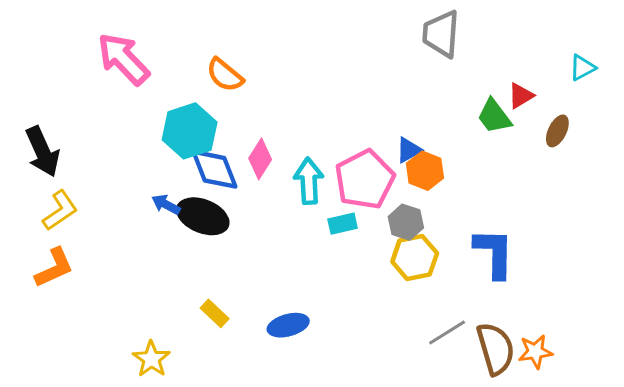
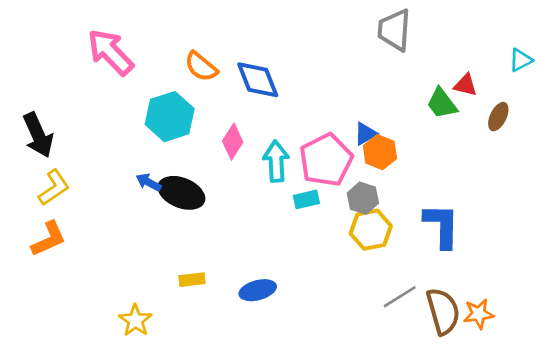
red triangle: (521, 96) -> (465, 85), turned 45
blue diamond: (215, 169) -> (258, 80), moved
yellow rectangle: (215, 313) -> (192, 280), turned -50

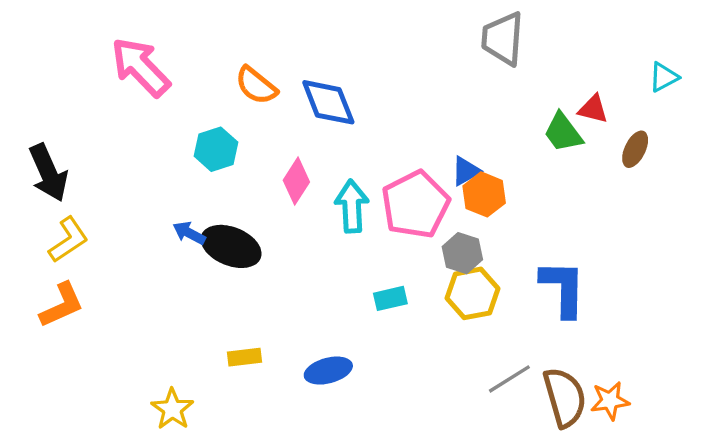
cyan hexagon: (170, 117) -> (216, 149), size x0.7
cyan rectangle: (306, 199) -> (390, 298), moved

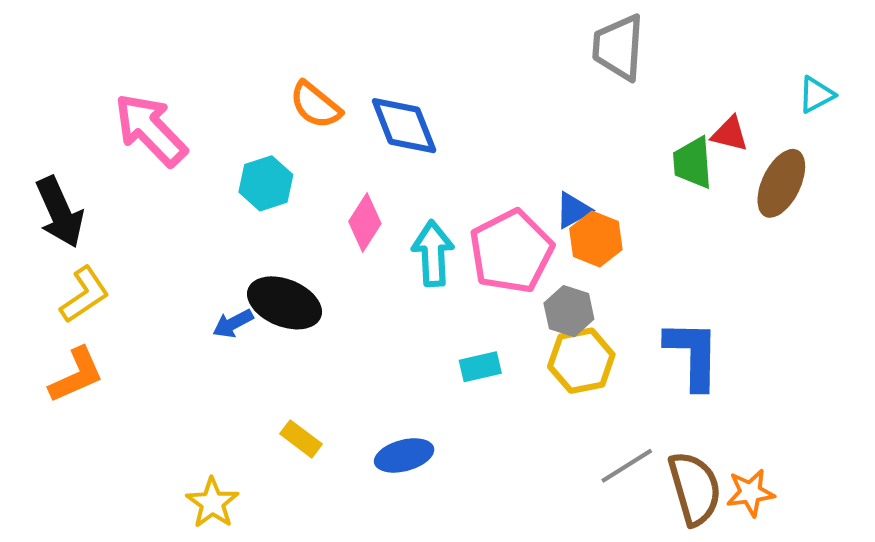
pink arrow: (141, 67) -> (150, 130), moved
green trapezoid: (563, 132) -> (693, 163), turned 33
brown ellipse: (635, 149) -> (781, 183), size x1.5
blue arrow: (189, 233) -> (233, 324), moved, turned -56
yellow rectangle: (244, 357) -> (301, 439), turned 44

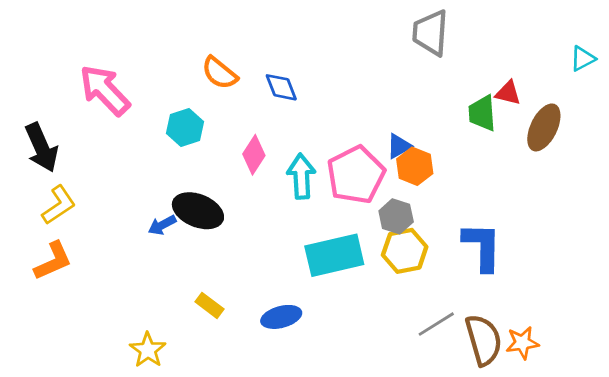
cyan triangle: (816, 95) -> (583, 59), moved
blue diamond: (404, 126) -> (281, 87), size x0.7
cyan rectangle: (480, 367) -> (334, 255), size x2.0

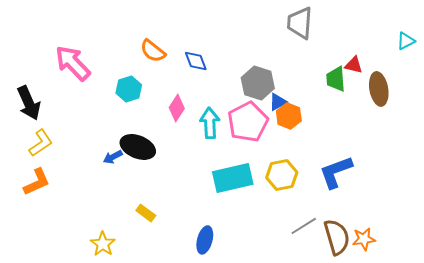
brown ellipse: (544, 127) -> (379, 89), turned -36
gray hexagon: (396, 216) -> (258, 83), moved, size x1.4
blue L-shape: (482, 247) -> (336, 172), turned -111
blue ellipse: (281, 317) -> (205, 240), moved, turned -60

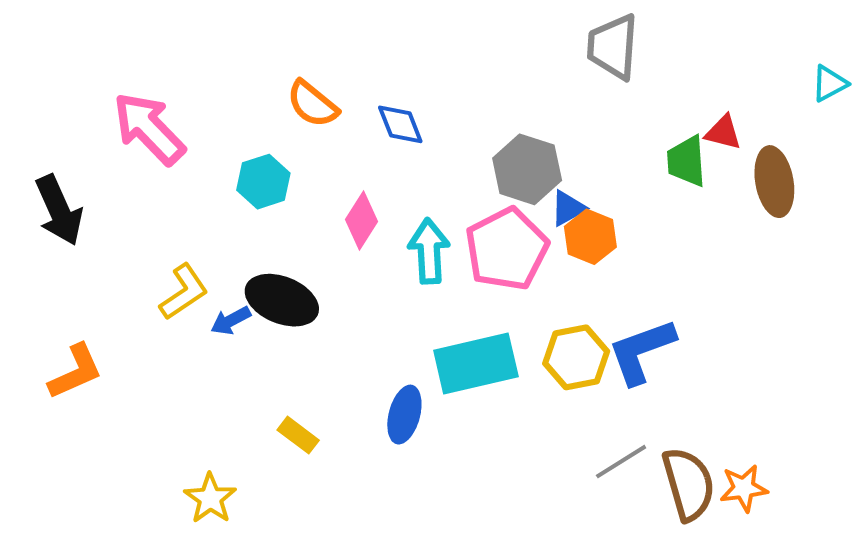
yellow L-shape: (41, 143) -> (184, 292), moved
blue L-shape: (336, 172) -> (642, 351), moved
blue ellipse: (205, 240) -> (404, 415), moved

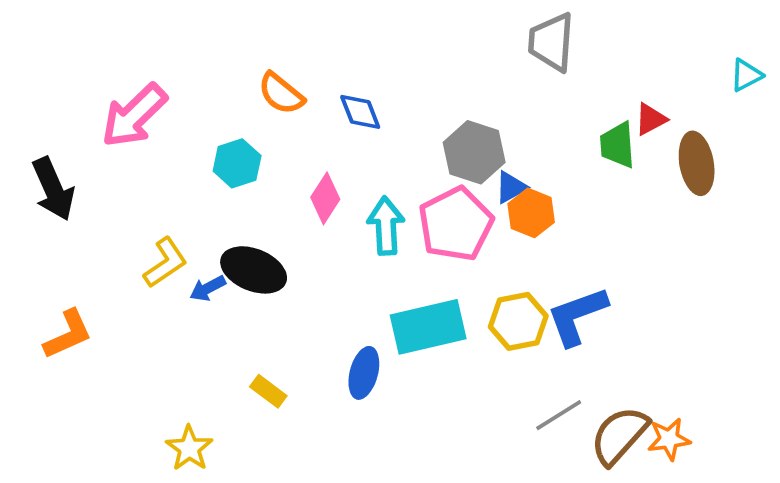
pink arrow: (149, 128) -> (134, 116), turned -90
red triangle: (723, 133) -> (651, 119), turned -42
brown semicircle: (689, 484) -> (619, 435), turned -122

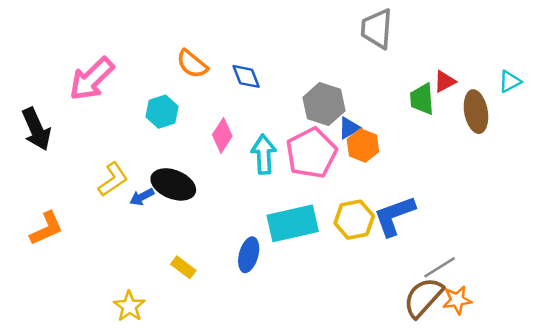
cyan triangle: (746, 75) -> (510, 81), moved
gray line: (559, 415) -> (440, 267), moved

